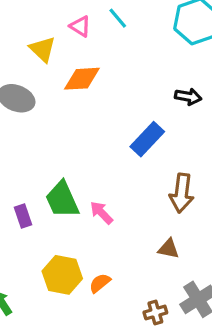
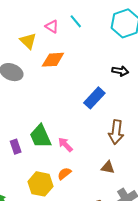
orange semicircle: (100, 283) -> (64, 174), moved

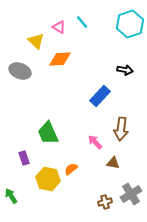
pink arrow: (65, 145) -> (95, 142), moved
purple rectangle: (16, 147) -> (24, 158), moved

